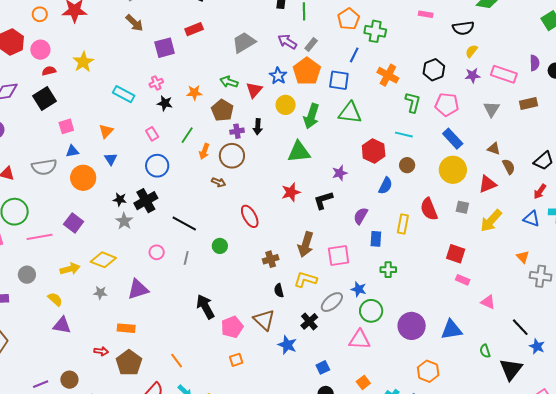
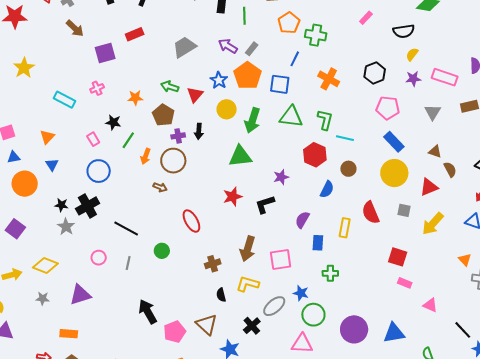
pink rectangle: (426, 14) -> (366, 18), turned -56
green L-shape: (413, 102) -> (325, 120), moved
black star: (165, 103) -> (113, 122), moved

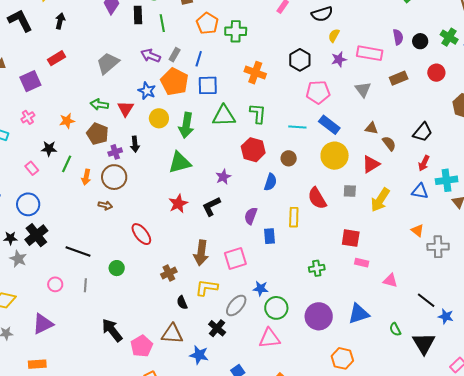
blue line: (295, 59) -> (199, 59), moved
cyan line: (345, 138) -> (297, 127), moved
blue circle: (99, 171) -> (28, 204), moved
green cross: (330, 273) -> (317, 268), moved
brown triangle: (207, 324) -> (172, 334), turned -30

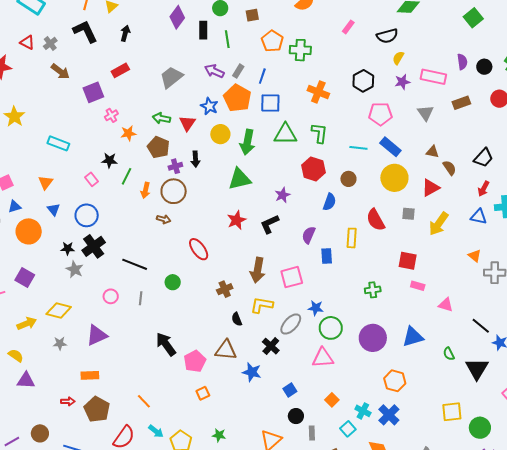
pink cross: (28, 117) -> (111, 115), moved

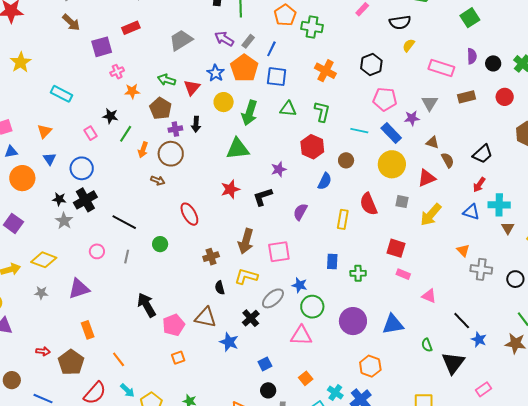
green square: (473, 18) -> (470, 18), moved
purple star: (402, 82) -> (412, 118), moved
green triangle: (285, 134) -> (288, 109), size x0.7
blue rectangle: (327, 256) -> (332, 261), moved
orange rectangle: (90, 375) -> (88, 330), moved, turned 66

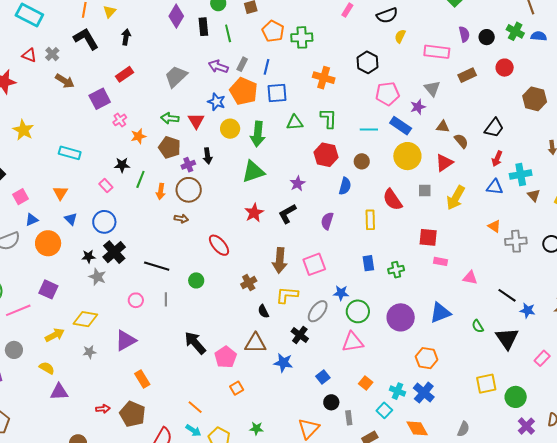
orange line: (119, 359) -> (195, 407), moved

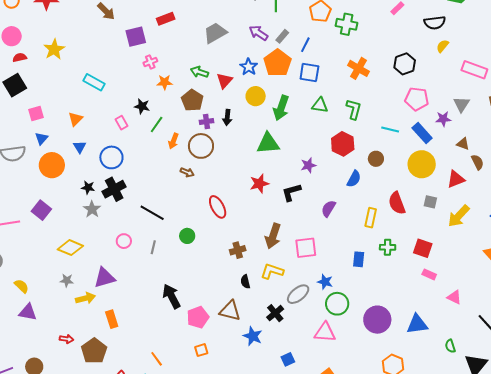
blue triangle: (32, 220) -> (41, 138), turned -40
green cross: (396, 270) -> (388, 247), moved
yellow arrow: (55, 335) -> (85, 298), moved

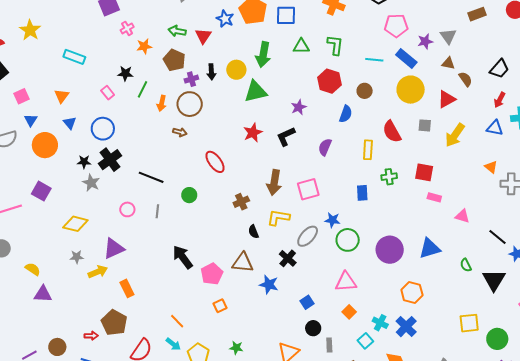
yellow circle: (256, 96) -> (236, 70), moved
gray triangle: (461, 104) -> (448, 36), moved
pink triangle: (325, 332) -> (346, 282), moved
red arrow: (66, 339) -> (91, 336), moved

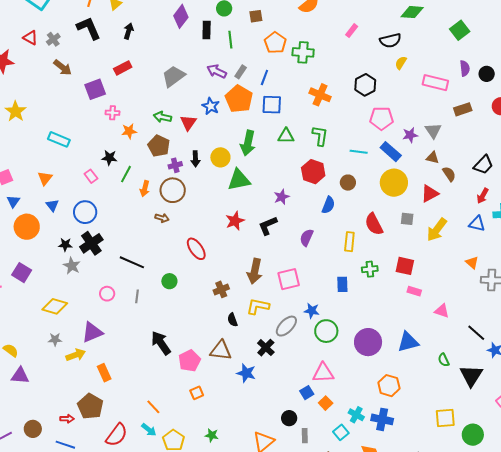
pink cross: (127, 28) -> (113, 113), turned 32
blue square: (307, 302) -> (307, 393), moved
blue cross: (406, 327) -> (382, 419), turned -35

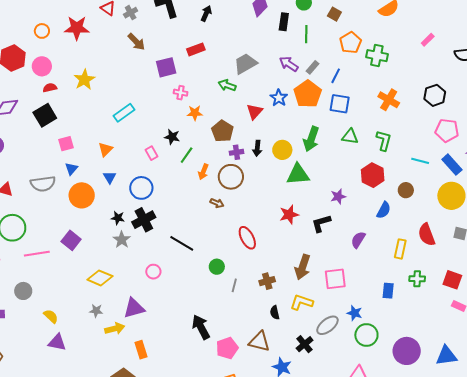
brown square: (256, 16) -> (334, 14), turned 32
green arrow: (162, 117) -> (227, 85), moved
cyan rectangle: (59, 139) -> (124, 113), turned -65
gray line: (137, 296) -> (234, 285), moved

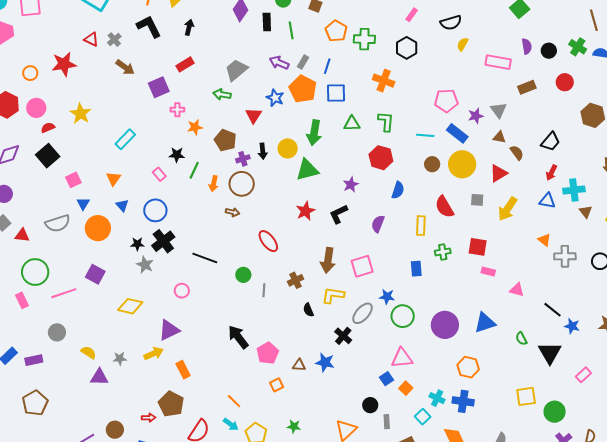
black hexagon: (435, 95) -> (407, 48), moved
brown circle: (406, 190) -> (432, 164), moved
gray star: (96, 311) -> (120, 359), moved
brown triangle: (259, 342) -> (299, 365), moved, size x0.6

